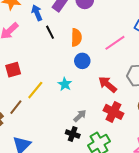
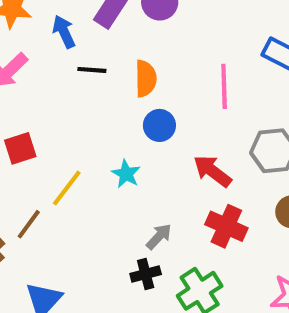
black line: (50, 32) -> (92, 70), turned -56
pink line: (115, 43) -> (224, 86), turned -55
black cross: (73, 134) -> (146, 274), turned -32

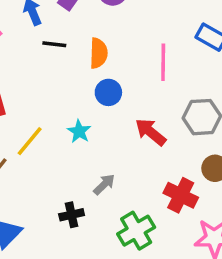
red cross: (226, 226) -> (181, 195), moved
black cross: (146, 274) -> (72, 215), moved

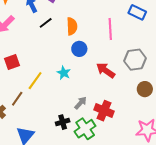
black line: (54, 44) -> (46, 23), turned -40
red cross: (181, 195) -> (104, 111), moved
green cross: (136, 231) -> (85, 129), moved

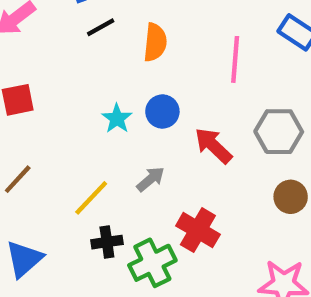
blue circle: (79, 49) -> (162, 111), moved
cyan star: (64, 73) -> (117, 119), moved
yellow line: (35, 81) -> (91, 198), moved
gray arrow: (81, 103) -> (151, 179), moved

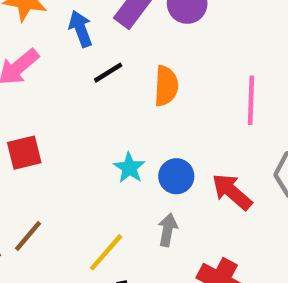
blue circle: (162, 111) -> (176, 176), moved
gray arrow: (151, 179) -> (168, 230), turned -36

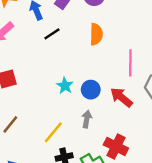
orange semicircle: (166, 86) -> (96, 34), moved
pink line: (251, 100) -> (130, 63), moved

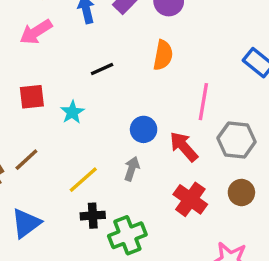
black line: (52, 34) -> (102, 69), moved
cyan star: (65, 86) -> (72, 112), moved
red cross: (116, 146) -> (190, 199), moved

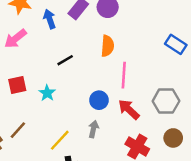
pink line: (203, 102) -> (124, 75), moved

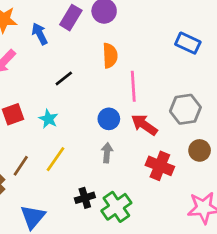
yellow line: (60, 140) -> (55, 159), moved

